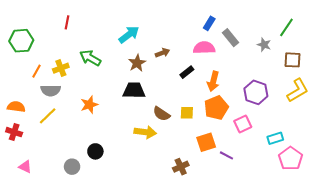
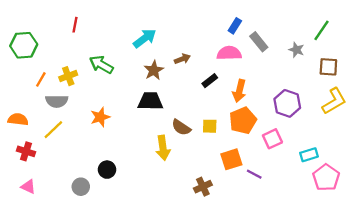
red cross: (14, 132) -> (26, 151), moved
yellow arrow: (145, 132) -> (163, 148), turned 75

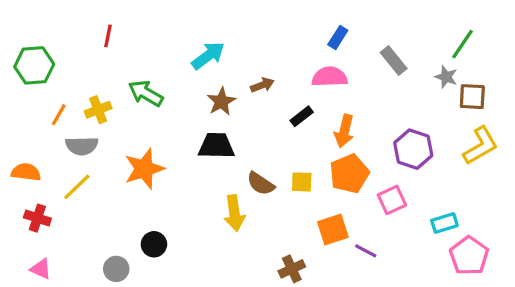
gray rectangle: (259, 42) -> (394, 60), moved
gray star: (296, 50) -> (446, 77), moved
orange star: (100, 117) -> (144, 169), size x1.4

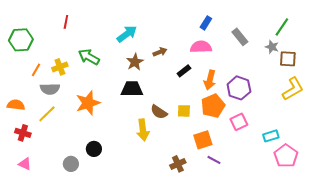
purple hexagon: (413, 149) -> (239, 88), moved
purple line: (366, 251) -> (214, 160), moved

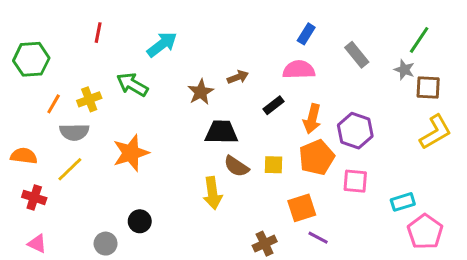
cyan arrow: (127, 34) -> (162, 44), moved
black trapezoid: (132, 89) -> (221, 132), moved
pink square: (239, 122) -> (355, 181), turned 30

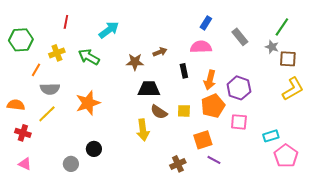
brown star: (201, 92) -> (135, 62), turned 30
yellow cross: (89, 99) -> (57, 53), moved
black rectangle: (273, 105) -> (184, 71), turned -64

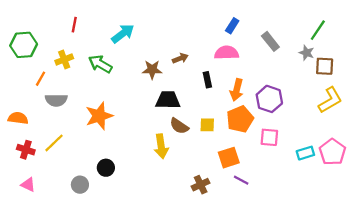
yellow line: (47, 114) -> (54, 143), moved
pink pentagon: (286, 156) -> (332, 152), moved

